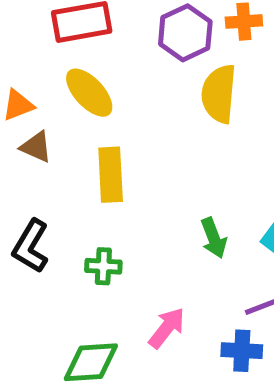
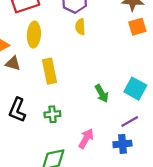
yellow ellipse: (89, 93) -> (34, 35), turned 55
yellow semicircle: (219, 94) -> (80, 27), moved, size x0.6

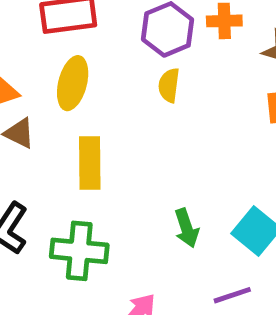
green cross: (52, 114) -> (79, 251), size x1.6

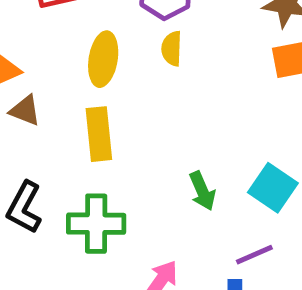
yellow ellipse: (73, 83) -> (103, 59), moved

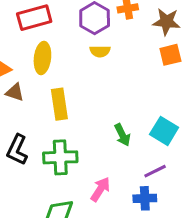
yellow semicircle: (172, 49) -> (100, 51), turned -90
yellow ellipse: (103, 59) -> (42, 58), moved

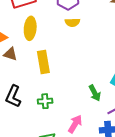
green arrow: (122, 135) -> (95, 93), moved
green cross: (60, 157) -> (45, 101), size x0.6

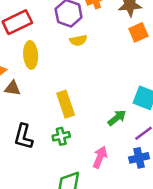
yellow rectangle: (43, 62) -> (66, 104), moved
green arrow: (95, 93) -> (117, 118), turned -91

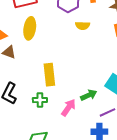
yellow semicircle: (78, 40) -> (83, 26), moved
pink arrow: (100, 157) -> (69, 108), moved

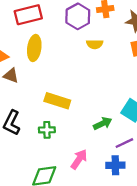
yellow rectangle: (49, 75) -> (57, 101), turned -65
pink arrow: (69, 108) -> (79, 159), moved

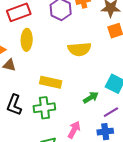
yellow semicircle: (95, 44) -> (79, 49), moved, size x1.6
green cross: (47, 130) -> (44, 108), size x1.5

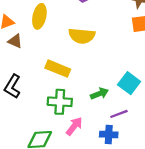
yellow semicircle: (79, 49) -> (82, 36), moved
green cross: (44, 108) -> (60, 102), moved

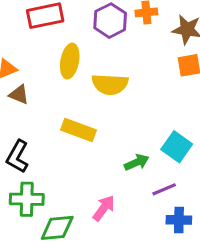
yellow ellipse: (39, 16) -> (70, 61), moved
green cross: (60, 102) -> (27, 199), moved
blue cross: (109, 135) -> (179, 220), moved

